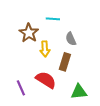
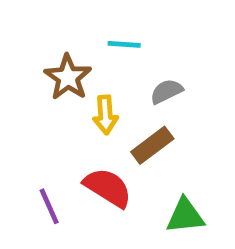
gray semicircle: (71, 39) -> (166, 91), turned 88
brown rectangle: (65, 62) -> (152, 145), turned 36

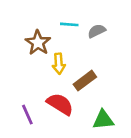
gray semicircle: (166, 91) -> (97, 31), moved

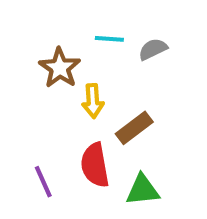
red semicircle: (60, 104) -> (95, 165), turned -132
green triangle: (103, 120) -> (143, 190), moved

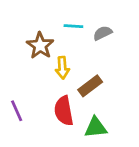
purple line: (43, 182) -> (17, 111), moved

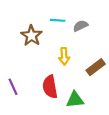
yellow arrow: (62, 68) -> (64, 56), moved
brown rectangle: (90, 86) -> (96, 67), moved

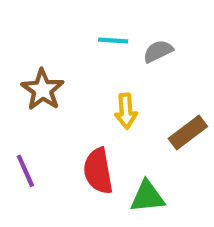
brown star: (31, 36) -> (43, 90), moved

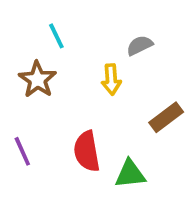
cyan line: (113, 41) -> (56, 36), moved, turned 60
yellow arrow: (126, 111) -> (111, 79), moved

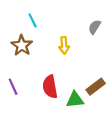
gray semicircle: (140, 45) -> (95, 27), moved, turned -32
brown rectangle: (166, 117) -> (96, 87), moved

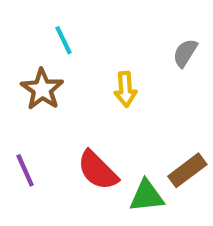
red semicircle: (50, 87) -> (98, 170), turned -35

